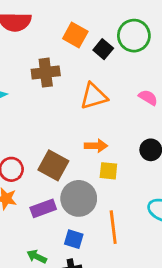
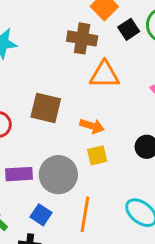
brown cross: (46, 73) -> (82, 38), moved
brown square: (53, 165) -> (46, 108), moved, turned -32
yellow square: (108, 171) -> (97, 155), turned -36

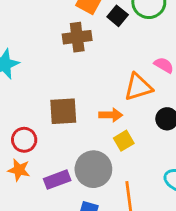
orange triangle: (105, 75) -> (138, 87), moved

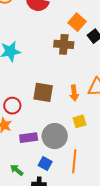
orange arrow: (111, 115) -> (74, 93), moved, turned 70

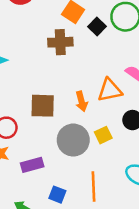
yellow square: (80, 121) -> (103, 135), moved
gray circle: (55, 136) -> (73, 140), moved

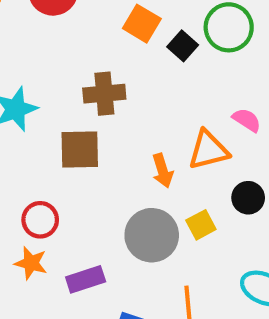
brown cross: (60, 42) -> (104, 94), moved
brown square: (43, 106) -> (80, 149), moved

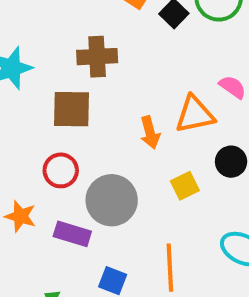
red circle: (40, 220) -> (61, 170), moved
gray circle: (152, 235) -> (112, 200), moved
purple rectangle: (86, 279) -> (72, 234), turned 33

